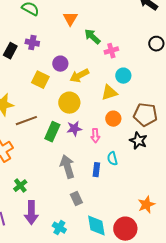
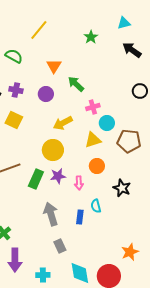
pink cross: (111, 51) -> (93, 107), moved
purple circle: (60, 64) -> (46, 94), moved
yellow square: (40, 80) -> (14, 120), moved
brown pentagon: (145, 115) -> (129, 141), moved
cyan cross: (59, 228) -> (43, 275), turned -32

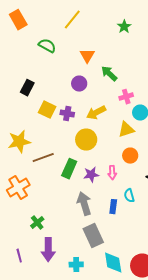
purple cross: (16, 90) -> (67, 114), moved
purple star: (58, 176) -> (91, 175), moved
gray rectangle: (60, 246) -> (93, 236), size x1.6

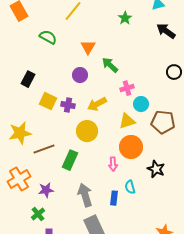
orange circle: (130, 156) -> (131, 147), size x1.5
purple star: (91, 175) -> (46, 190), moved

